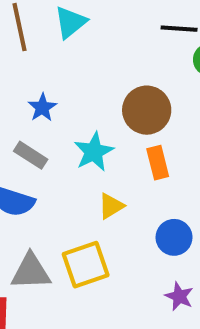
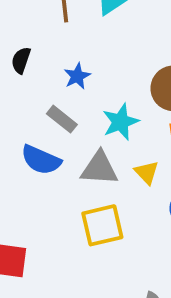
yellow triangle: (111, 206) -> (147, 172), moved, turned -48
gray triangle: (31, 272) -> (99, 168), moved

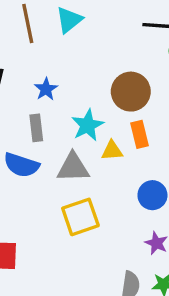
gray rectangle: (62, 119) -> (36, 128), turned 50
yellow triangle: (147, 172) -> (112, 151), moved, turned -45

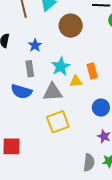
brown circle: (131, 92) -> (71, 26), moved

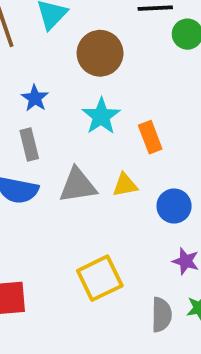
cyan star: (61, 66) -> (101, 116), moved
yellow triangle: (76, 81) -> (125, 185), moved
yellow square: (58, 122) -> (100, 278), moved

